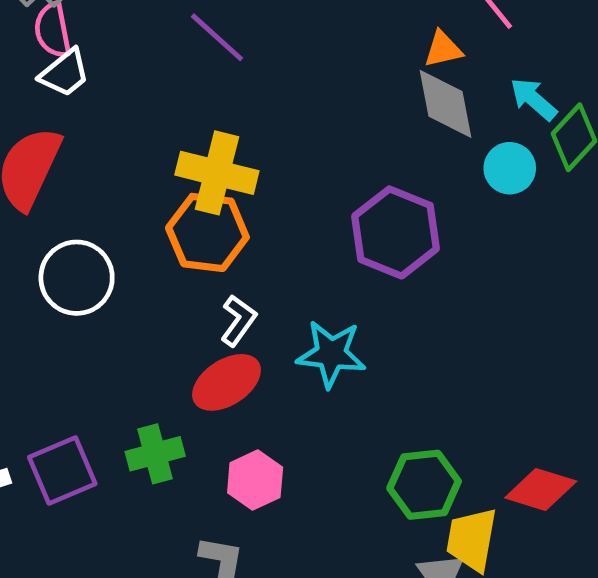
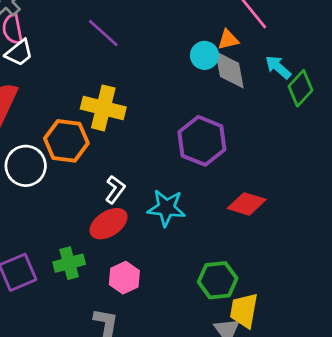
cyan circle: (510, 168) -> (205, 55), moved
orange hexagon: (207, 232) -> (66, 141), moved
red diamond: (541, 490) -> (247, 204), moved

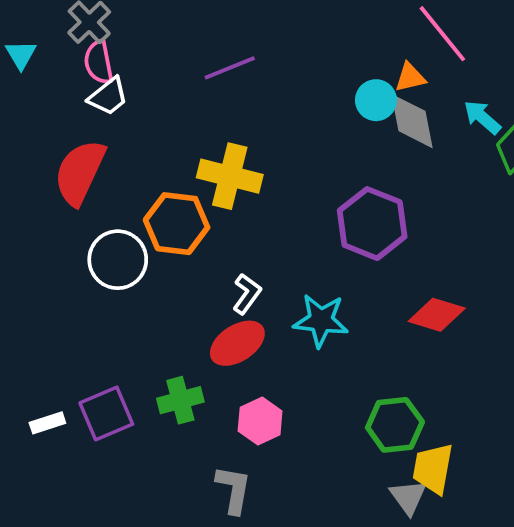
purple line: (103, 33) -> (230, 68), turned -64

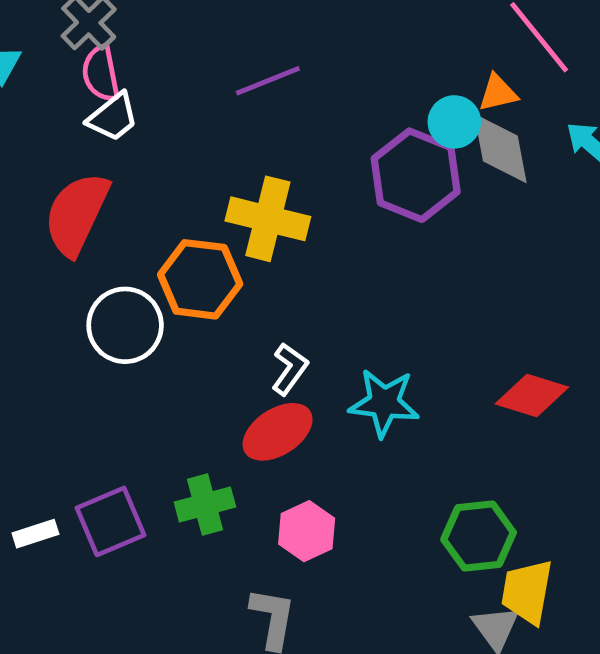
purple hexagon: (372, 224) -> (416, 175), moved

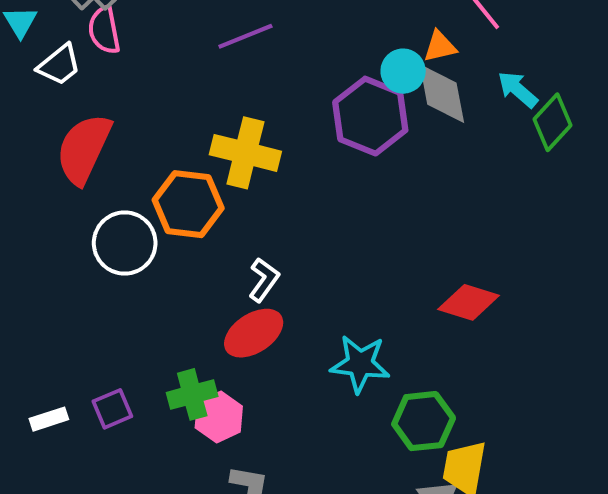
white trapezoid: (113, 117) -> (59, 65), moved
cyan star: (384, 403) -> (360, 364), moved
purple square: (111, 521) -> (112, 409), size x0.7
pink hexagon: (307, 531) -> (219, 417), moved

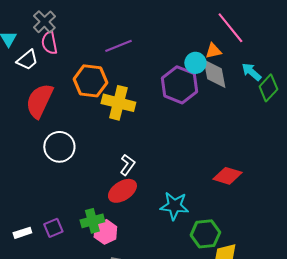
orange hexagon: (188, 204) -> (90, 81), moved

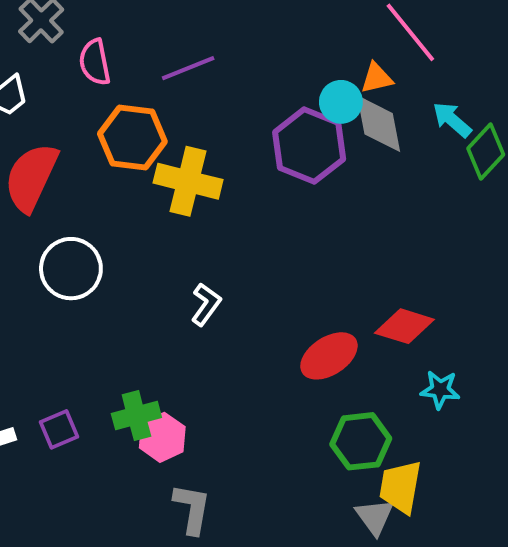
pink semicircle: (49, 43) -> (95, 62), moved
red ellipse: (122, 191) -> (329, 356), moved
cyan star: (174, 206) -> (440, 390), moved, size x0.7

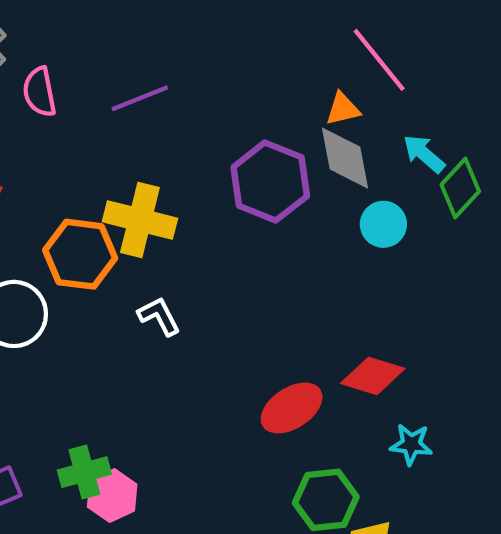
cyan circle: (341, 102) -> (383, 224), moved
orange hexagon: (132, 138) -> (80, 254), moved
white L-shape: (206, 304) -> (159, 316), moved, turned -63

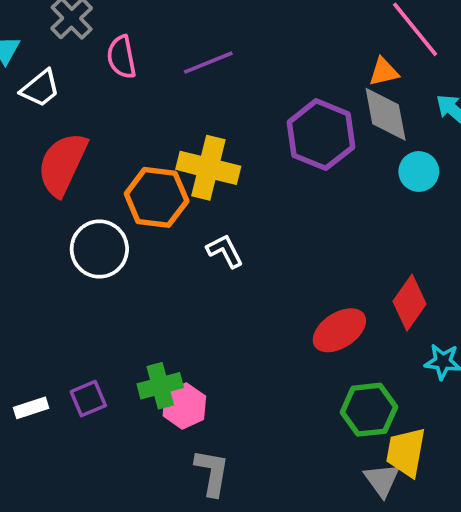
red diamond: (373, 376) -> (410, 303), turned -72

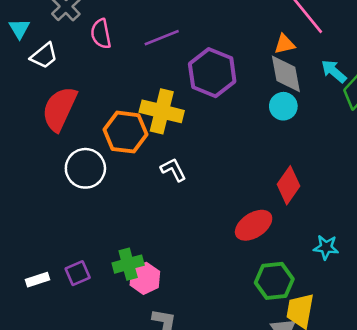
purple hexagon: (321, 135) -> (212, 73), moved
cyan circle: (419, 171) -> (283, 106), moved
red diamond: (410, 303) -> (288, 185), moved

